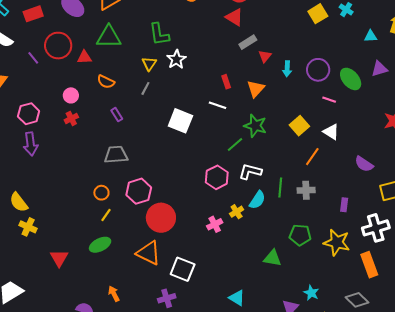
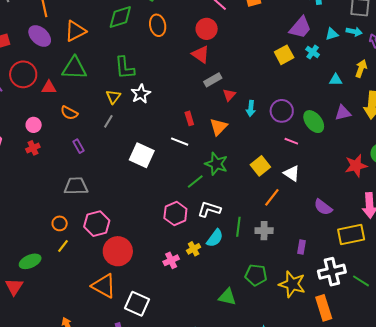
green ellipse: (100, 245) -> (30, 261), moved

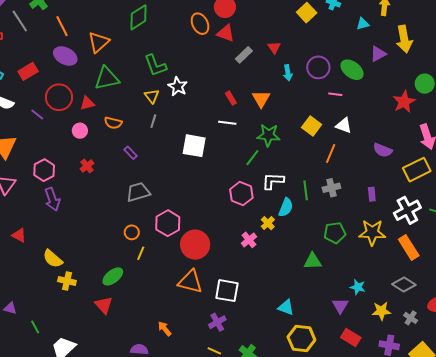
orange ellipse: (158, 25) -> (200, 24), moved
red triangle: (229, 95) -> (274, 47), moved
pink circle: (34, 125) -> (80, 131), moved

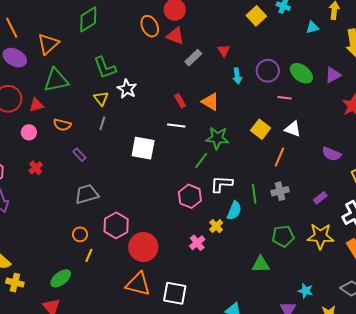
purple triangle: (378, 54) -> (333, 75), moved
orange triangle: (261, 99) -> (210, 102), turned -30
purple rectangle: (372, 194) -> (320, 198), turned 56

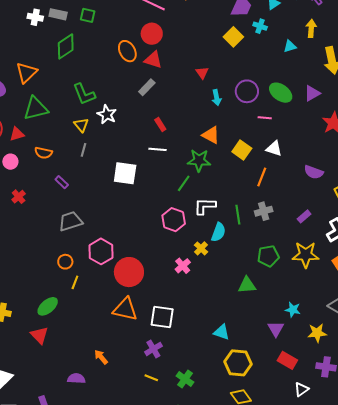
gray rectangle: (193, 58) -> (147, 87), moved
orange triangle: (210, 102) -> (211, 135), moved

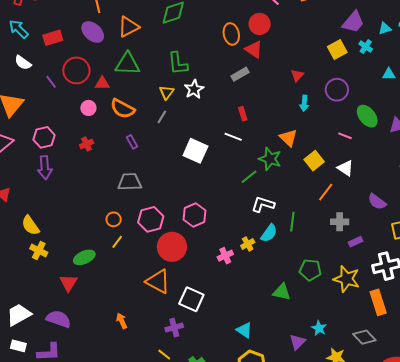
purple circle: (247, 91) -> (337, 90), moved
orange semicircle: (43, 153) -> (123, 109), size x1.4
gray cross: (264, 211) -> (340, 222), moved
pink hexagon: (174, 220) -> (194, 215), moved
purple semicircle: (76, 379) -> (58, 319), moved, size x1.4

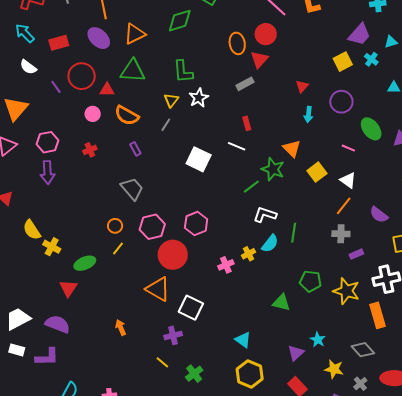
red triangle: (254, 49) -> (259, 59), turned 36
gray trapezoid: (130, 182) -> (132, 189), turned 50
orange line: (326, 192) -> (344, 206), moved
yellow cross: (39, 250) -> (52, 247), moved

